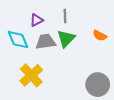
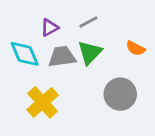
gray line: (65, 16) -> (88, 22), turned 64
gray circle: (98, 85) -> (120, 94), moved

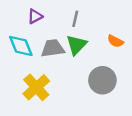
gray line: (88, 22) -> (75, 19), turned -49
purple triangle: (50, 28) -> (35, 16), moved

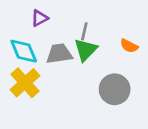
gray line: (75, 19) -> (84, 31), moved
yellow cross: (36, 87) -> (25, 83), moved

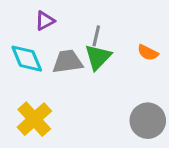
yellow cross: (25, 83) -> (34, 119), moved
gray circle: (115, 89) -> (148, 121), moved

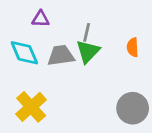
purple triangle: (45, 21) -> (41, 19), turned 30
orange semicircle: (148, 53) -> (133, 47), turned 60

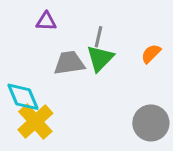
orange semicircle: (133, 47) -> (151, 54), turned 48
cyan diamond: (24, 53) -> (23, 97), moved

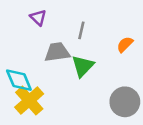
purple triangle: (46, 21) -> (38, 18), turned 42
green triangle: (100, 58) -> (83, 66), moved

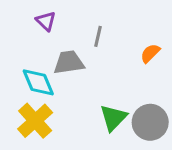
green triangle: (83, 66) -> (113, 118), moved
cyan diamond: (19, 80) -> (38, 82), moved

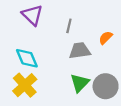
purple triangle: (46, 21) -> (32, 15), size x1.5
gray trapezoid: (69, 62) -> (80, 51), moved

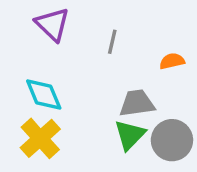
orange semicircle: (106, 38) -> (172, 61), turned 32
gray trapezoid: (80, 51) -> (137, 103), moved

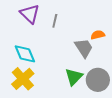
gray line: (112, 42) -> (55, 21), moved
gray trapezoid: (137, 103) -> (84, 48), moved, turned 65

